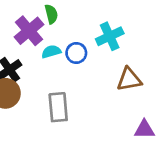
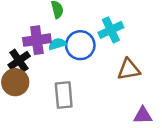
purple cross: (29, 31) -> (37, 40), moved, turned 32
blue circle: (76, 53) -> (80, 45), size x1.5

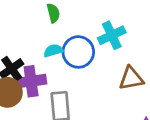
purple cross: (37, 40) -> (31, 81), moved

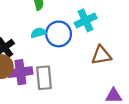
purple cross: (31, 81) -> (20, 72), moved

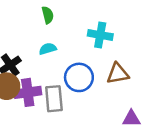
cyan cross: (86, 20) -> (100, 35), turned 35
blue circle: (59, 34) -> (79, 77), moved

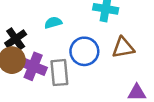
purple cross: (28, 92) -> (33, 66), turned 30

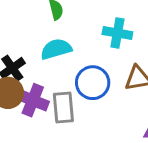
cyan semicircle: (53, 23) -> (56, 49), size x1.5

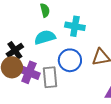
cyan cross: (117, 33) -> (75, 26), moved

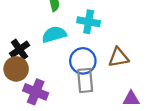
purple cross: (29, 72) -> (36, 92), moved
gray rectangle: (50, 77) -> (85, 80), moved

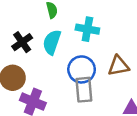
cyan semicircle: (54, 34) -> (52, 42), turned -55
black cross: (20, 49) -> (22, 42), moved

